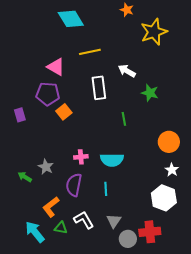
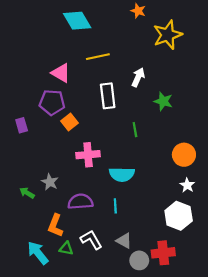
white arrow: (127, 71) -> (138, 77), turned 84
pink cross: (81, 157) -> (88, 155), moved, size x1.5
purple semicircle: (74, 185) -> (80, 202), turned 75
orange L-shape: (51, 207) -> (55, 226), turned -30
gray triangle: (114, 221) -> (124, 241), turned -35

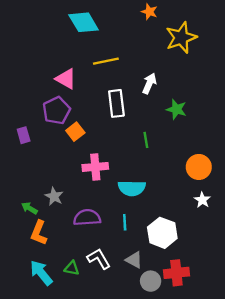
purple pentagon: (52, 102) -> (56, 111), turned -30
white hexagon: (179, 216) -> (162, 233), moved
orange L-shape: (55, 226) -> (39, 233), moved

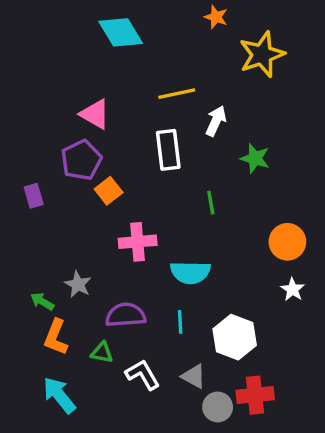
yellow line: (106, 61) -> (177, 94), moved
green triangle: (72, 268) -> (102, 352), moved

